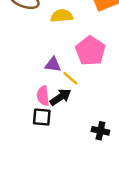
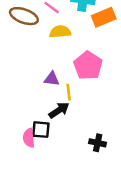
yellow line: (70, 78) -> (69, 92), turned 42
pink semicircle: (43, 96) -> (29, 138), moved

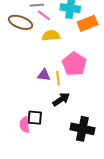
yellow line: (69, 92) -> (58, 78), moved
black arrow: (59, 110) -> (61, 99), moved
black cross: (98, 143) -> (82, 129), size x1.6

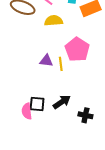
black arrow: (61, 99) -> (62, 102), moved
black cross: (82, 129) -> (85, 115), size x0.6

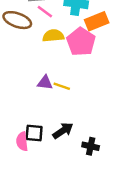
pink pentagon: (77, 49) -> (81, 42), moved
yellow line: (61, 64) -> (62, 86), turned -64

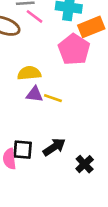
yellow semicircle: (53, 36) -> (29, 73), moved
black cross: (91, 146) -> (85, 164), turned 35

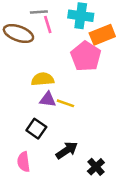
pink line: (34, 16) -> (48, 25), turned 36
black square: (23, 150) -> (36, 129), moved, turned 30

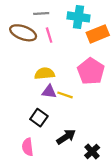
pink line: (48, 25) -> (49, 35), moved
pink pentagon: (86, 56) -> (91, 71), moved

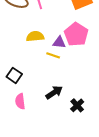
purple triangle: (49, 92) -> (59, 42), moved
black square: (39, 118) -> (14, 75), moved

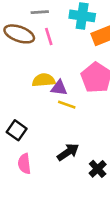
purple triangle: (59, 42) -> (59, 88), moved

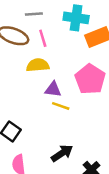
yellow semicircle: (44, 80) -> (38, 65), moved

